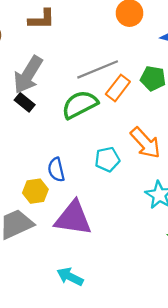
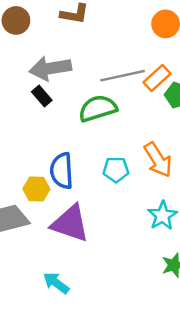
gray arrow: (28, 75) -> (50, 68), turned 39
orange rectangle: (118, 88) -> (157, 78), moved
blue semicircle: (56, 170) -> (62, 171), size x1.4

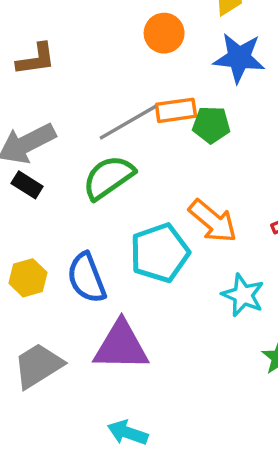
orange rectangle: (157, 78) -> (176, 110), turned 52
cyan pentagon: (116, 170) -> (160, 253), size x1.6
yellow hexagon: (36, 189) -> (28, 278), moved

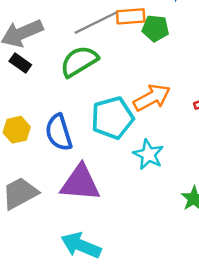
orange arrow: (213, 221) -> (152, 98), turned -72
cyan star: (243, 295) -> (148, 154), moved
cyan arrow: (128, 433) -> (81, 245), size x1.4

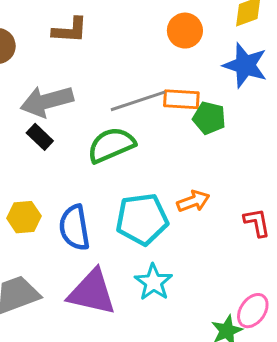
orange arrow: (152, 98) -> (193, 201), size x0.7
cyan star: (148, 154) -> (154, 282), moved

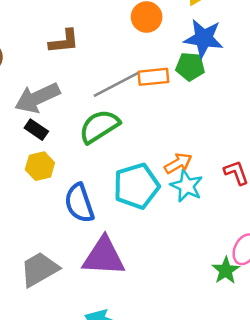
brown L-shape: (70, 30) -> (64, 41), moved
green pentagon: (209, 118) -> (190, 67), moved
yellow hexagon: (24, 217) -> (40, 166), moved
cyan star: (154, 282) -> (187, 186), moved

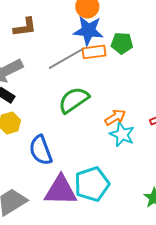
blue star: (204, 38) -> (88, 31), moved
green semicircle: (99, 126) -> (74, 100), moved
cyan pentagon: (136, 186) -> (92, 184), moved

